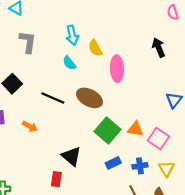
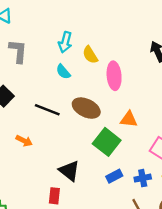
cyan arrow: (72, 35) -> (65, 42), turned 30
orange triangle: (135, 129) -> (129, 119), moved

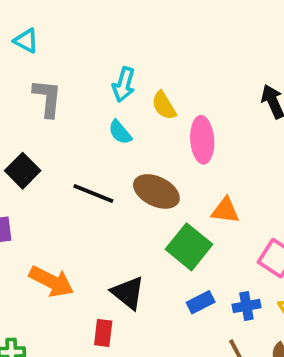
orange arrow: (24, 141) -> (51, 281), moved, size x1.6

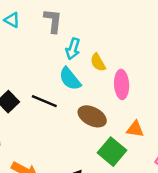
gray L-shape: (47, 98) -> (53, 21), moved
cyan semicircle: (120, 132) -> (70, 79), size x1.5
black line: (93, 193) -> (44, 101), moved

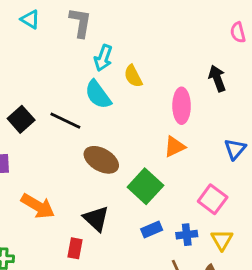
pink ellipse: (122, 84) -> (182, 106), moved
brown ellipse: (92, 116) -> (101, 160), moved
orange triangle: (135, 129) -> (175, 147), moved, turned -36

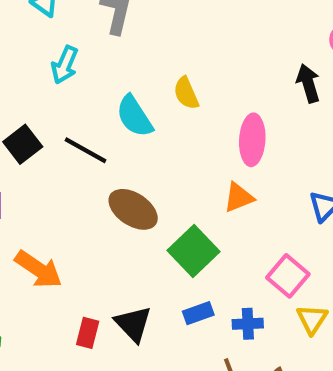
cyan arrow: (103, 58) -> (65, 65), moved
black arrow: (217, 78) -> (308, 83), moved
black triangle: (96, 219) -> (133, 324), moved
yellow triangle: (222, 240) -> (312, 319), moved

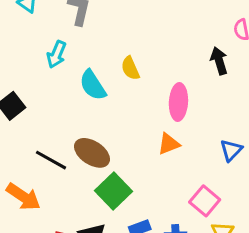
cyan arrow: (65, 65) -> (56, 54), moved
black line: (86, 150) -> (51, 160), moved
green square: (193, 251) -> (113, 191), moved

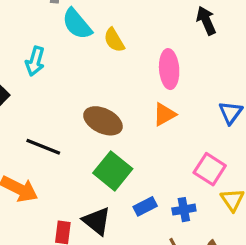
cyan arrow: (56, 54) -> (35, 61), moved
cyan semicircle: (93, 85) -> (77, 24), moved
brown ellipse: (92, 153) -> (103, 121), moved

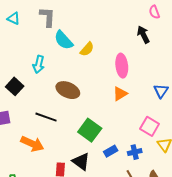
yellow semicircle: (114, 40) -> (87, 49), turned -105
brown ellipse: (103, 121) -> (68, 90), moved

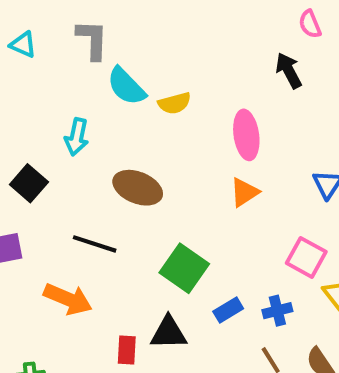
yellow semicircle: (87, 49) -> (175, 103), turned 35
black triangle: (81, 162) -> (168, 333), turned -36

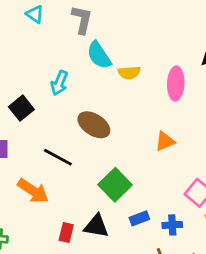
pink ellipse: (246, 135) -> (176, 84), moved

